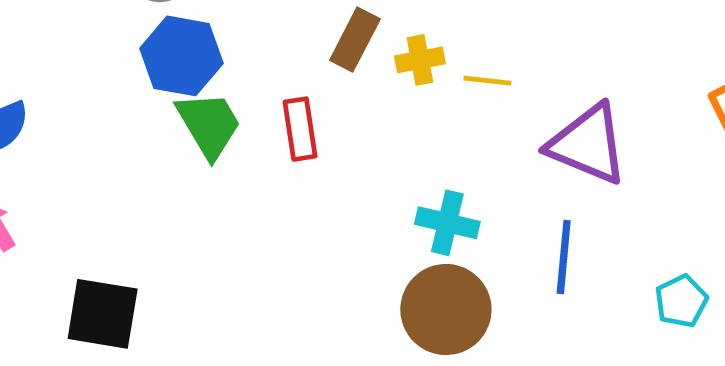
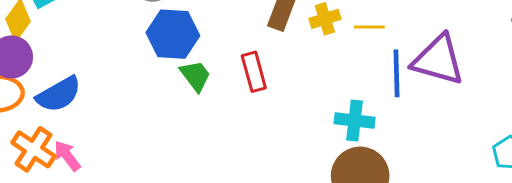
green trapezoid: (209, 125) -> (195, 76), size x0.7
blue line: (564, 257) -> (397, 73), moved

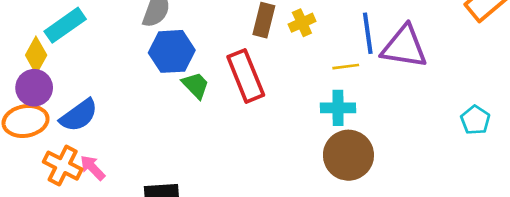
yellow line: (369, 27) -> (346, 67), moved
red rectangle: (254, 72) -> (246, 76), size x1.5
blue line: (397, 73) -> (368, 33), moved

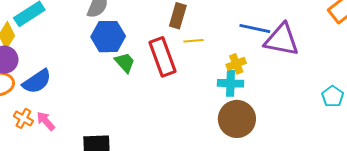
yellow cross: (302, 23) -> (236, 64), moved
blue line: (368, 33) -> (255, 29), turned -72
yellow line: (346, 67) -> (194, 41), moved
orange cross: (63, 166) -> (23, 118), size x0.7

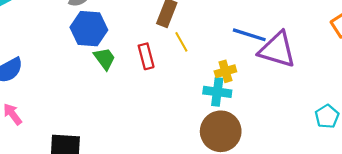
yellow line: (194, 41) -> (181, 42), turned 60
red rectangle: (163, 57) -> (146, 56), size x0.6

